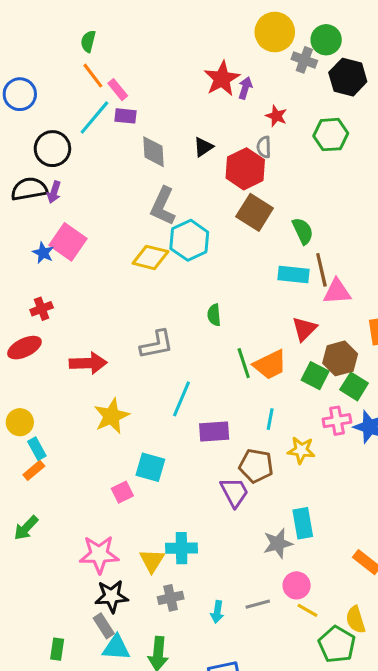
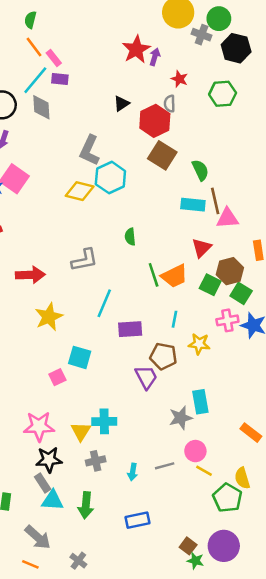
gray diamond: (154, 152) -> (41, 107), moved

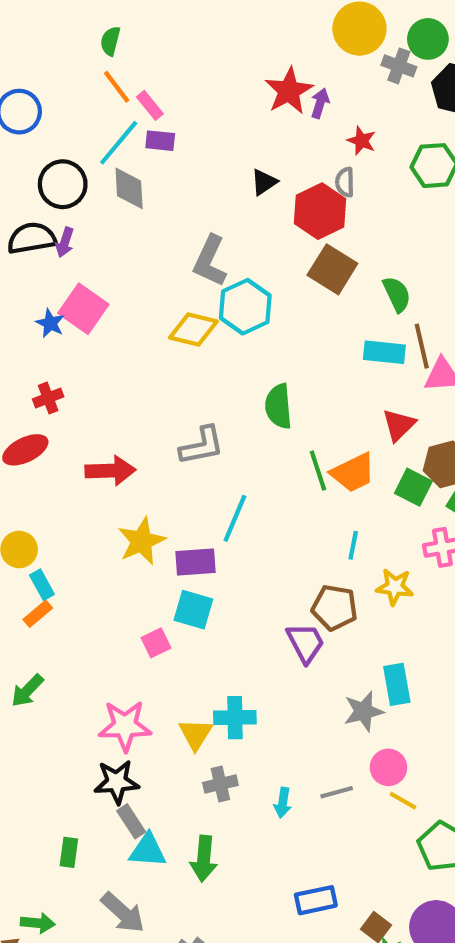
green semicircle: (130, 237) -> (278, 406), size x1.5
purple rectangle: (130, 329) -> (195, 562), moved
black star: (49, 460) -> (117, 782), moved
blue rectangle: (138, 520) -> (316, 900), moved

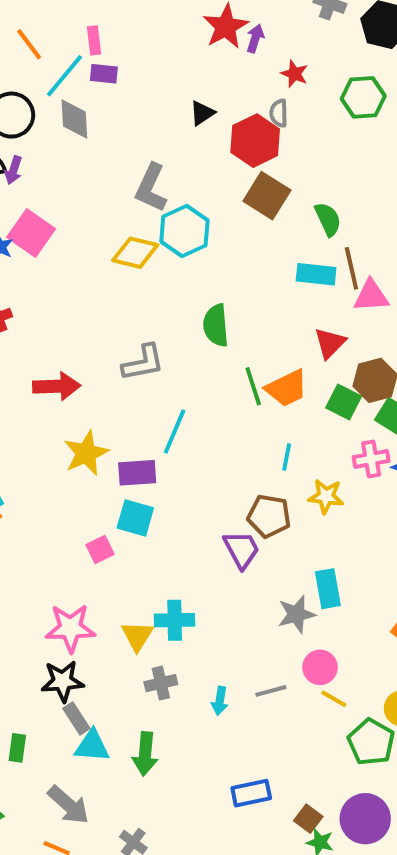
orange line: (117, 87) -> (29, 44), moved
pink rectangle: (150, 105) -> (94, 40), turned 32

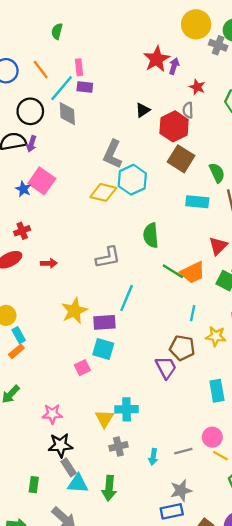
cyan rectangle: (316, 274) -> (197, 202), moved
red arrow: (57, 386) -> (49, 263), moved, size x0.6
green line: (253, 386) -> (173, 271), turned -40
gray star: (296, 614) -> (181, 490), moved
pink star: (70, 628) -> (52, 414), moved, size x0.7

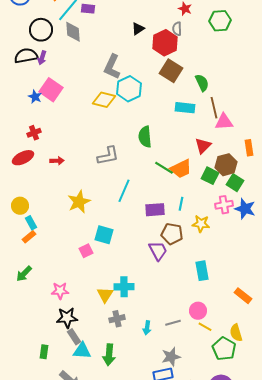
purple rectangle: (104, 322) -> (155, 210), moved

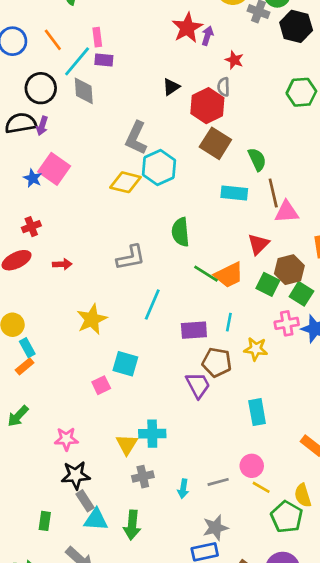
green hexagon: (220, 21) -> (301, 92), moved

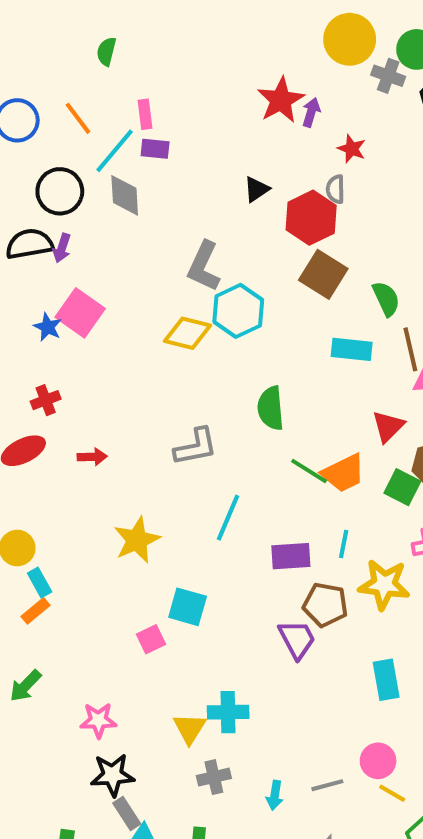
yellow star: (256, 349) -> (384, 585), size x1.4

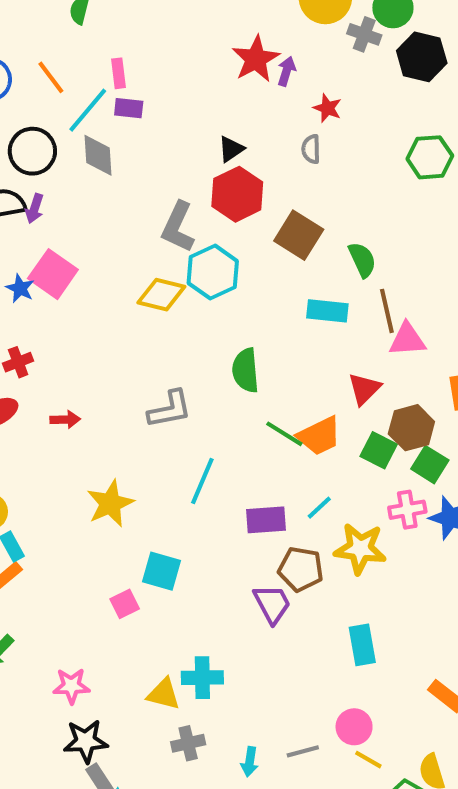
red hexagon: (311, 218) -> (237, 194), moved
cyan line: (344, 544) -> (319, 508), turned 36
yellow triangle: (190, 728) -> (164, 694), turned -48

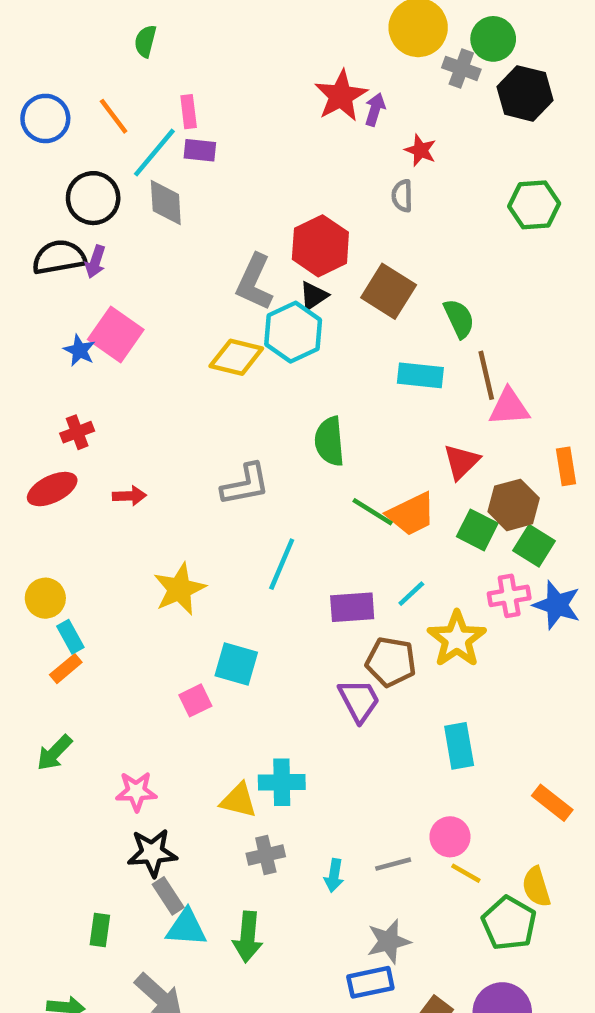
black triangle: (231, 149) -> (314, 296), moved
yellow star: (360, 549) -> (457, 639), turned 30

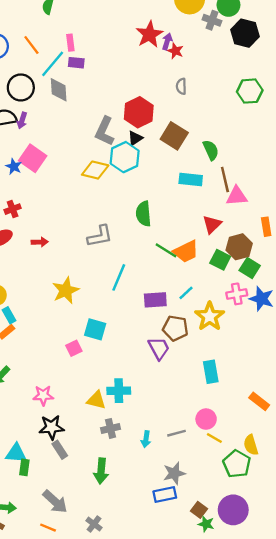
red star: (420, 150) -> (175, 51), moved
cyan triangle: (186, 928) -> (16, 453), moved

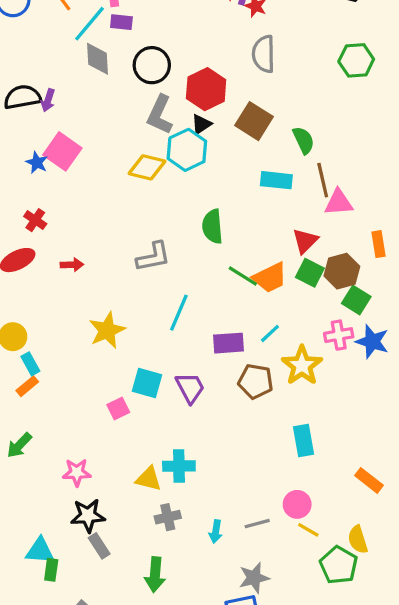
gray semicircle: (181, 86) -> (264, 54), size x1.6
black circle: (21, 87) -> (152, 65), moved
red cross: (13, 209) -> (35, 220), turned -35
green square: (220, 260) -> (310, 273), moved
purple trapezoid: (159, 348) -> (190, 388), moved

